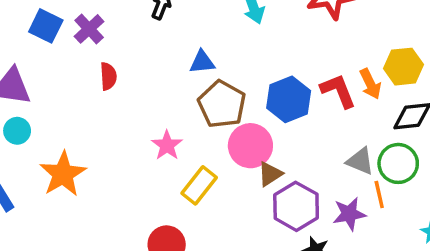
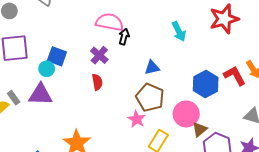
purple cross: (89, 29) -> (99, 55), moved
brown pentagon: (222, 104) -> (150, 97), moved
cyan circle: (17, 131) -> (47, 69), moved

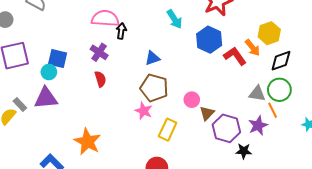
blue hexagon: (206, 84) -> (209, 40), moved
pink circle: (186, 114) -> (192, 100), size x0.6

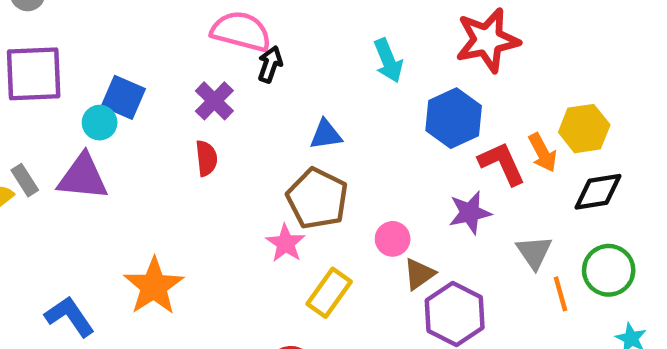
green circle: (279, 90) -> (609, 270), moved
gray triangle: (257, 94) -> (534, 252), turned 36
purple star: (258, 125) -> (470, 213), moved

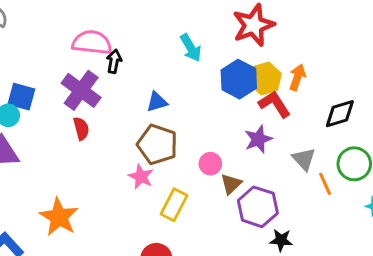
purple cross: (214, 101) -> (81, 90), size x1.5
yellow hexagon: (584, 129) -> (265, 78), moved
orange arrow: (543, 153) -> (297, 77), moved, turned -125

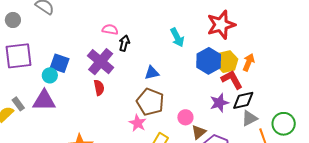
pink semicircle: (92, 43) -> (110, 29), size x0.6
black diamond: (340, 114) -> (243, 100), moved
gray triangle: (304, 159) -> (250, 118), turned 42

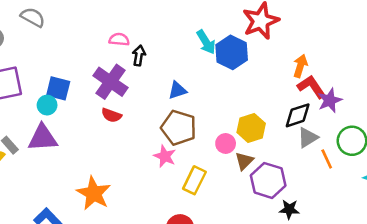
blue hexagon: (209, 61) -> (232, 52), moved
yellow hexagon: (227, 62) -> (251, 128), moved
red L-shape: (232, 80) -> (312, 87), moved
red semicircle: (99, 88) -> (111, 115), turned 126
purple star: (219, 103) -> (330, 100), moved

